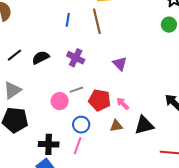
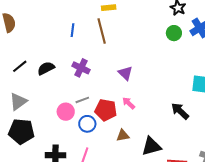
pink arrow: (123, 104) -> (129, 103), moved
blue circle: (81, 125) -> (87, 124), moved
black triangle: (144, 125) -> (151, 146), moved

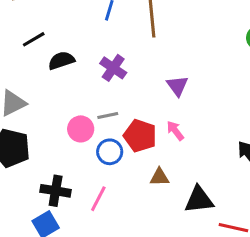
black line: (20, 66) -> (34, 39), moved

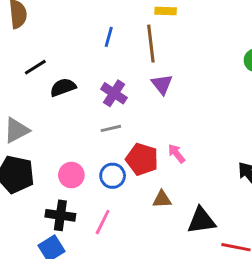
purple triangle: (177, 86) -> (162, 84), moved
gray line: (108, 115) -> (111, 128), moved
pink circle: (81, 129) -> (71, 175), moved

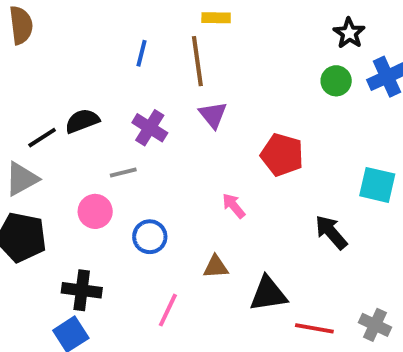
black line: (35, 67) -> (42, 138), moved
gray line: (111, 128) -> (123, 173), moved
red pentagon: (142, 159) -> (282, 155), moved
pink circle: (71, 175) -> (95, 211), moved
pink line: (103, 222) -> (168, 310), moved

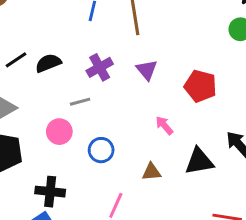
purple triangle: (213, 115) -> (147, 70), moved
purple cross: (150, 128) -> (100, 67), turned 30
black line: (42, 138) -> (16, 60), moved
black triangle: (268, 294) -> (199, 161), moved

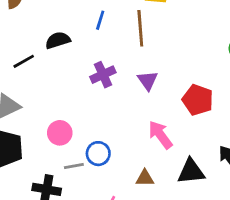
black semicircle: (48, 63) -> (58, 40), moved
gray line: (80, 102) -> (74, 166), moved
pink arrow: (164, 125) -> (160, 135), size x1.5

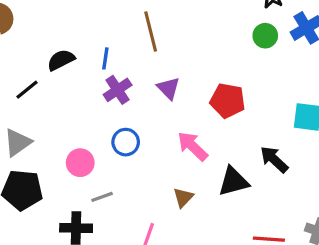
blue line: (100, 20) -> (105, 58), moved
blue circle: (98, 154) -> (126, 142), moved
brown triangle: (145, 178) -> (183, 197), turned -36

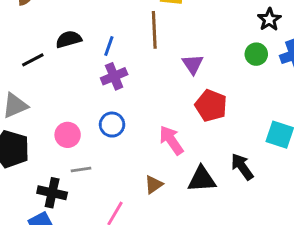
purple triangle: (168, 88) -> (193, 64), moved

